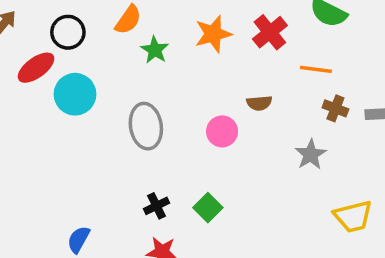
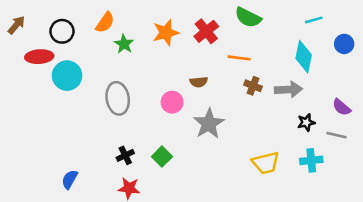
red ellipse: (36, 68) -> (39, 57), turned 32
gray star: (311, 154) -> (209, 124), moved, size x1.4

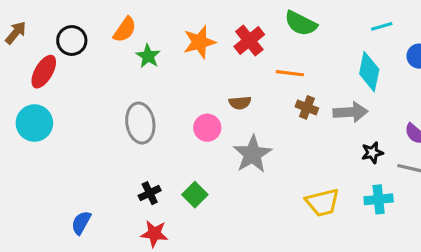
red ellipse: (39, 57) -> (44, 72), turned -56
cyan circle: (67, 76) -> (34, 123), moved

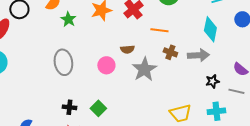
gray star: (252, 154) -> (144, 69), moved
black cross: (150, 193) -> (69, 107), turned 32

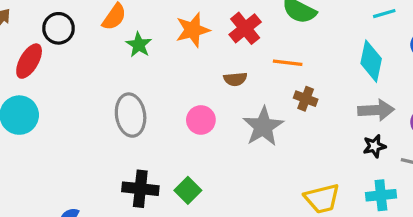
brown semicircle: (127, 49) -> (235, 79), moved
gray arrow: (198, 55) -> (376, 110), moved
black cross: (69, 107) -> (140, 189), size x1.5

